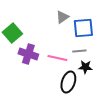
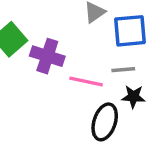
purple cross: (28, 54) -> (47, 56), moved

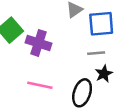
pink line: (86, 81) -> (40, 85), moved
black star: (133, 97) -> (104, 74), turned -30

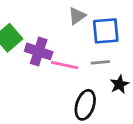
black star: (104, 74) -> (119, 84), moved
pink line: (40, 85) -> (65, 65), moved

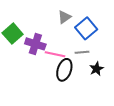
blue square: (106, 31) -> (86, 28), turned -35
black ellipse: (85, 105) -> (64, 70), moved

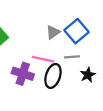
gray triangle: (64, 17) -> (53, 32), moved
purple cross: (35, 44) -> (23, 74), moved

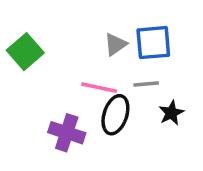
blue square: (77, 31) -> (153, 43), turned 35
purple cross: (23, 74) -> (67, 133), moved

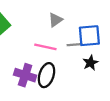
blue square: (153, 43) -> (89, 36), moved
black ellipse: (115, 115) -> (46, 75), moved

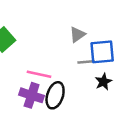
gray triangle: (55, 20) -> (77, 35), moved
pink line: (45, 47) -> (39, 74), moved

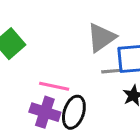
gray triangle: (77, 35) -> (101, 38), size x1.5

